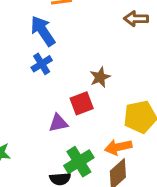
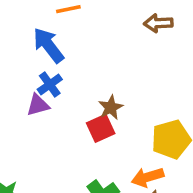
brown star: (100, 77) -> (111, 108), moved
purple triangle: (58, 123) -> (38, 105), moved

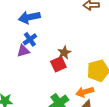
blue arrow: (48, 45) -> (29, 17), turned -65

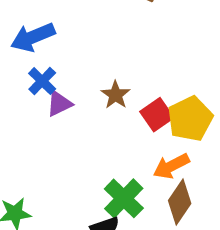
purple triangle: (23, 51) -> (59, 104), moved
red square: (58, 64) -> (157, 115), moved

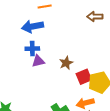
blue cross: (42, 81) -> (32, 49), turned 32

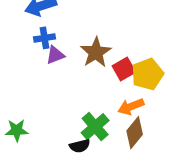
brown star: (66, 63) -> (96, 52), size x1.5

